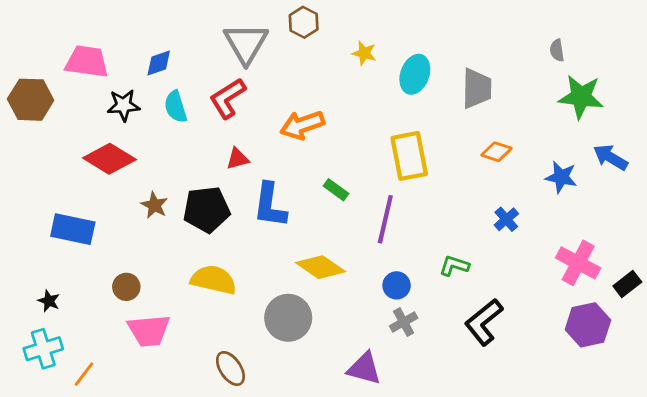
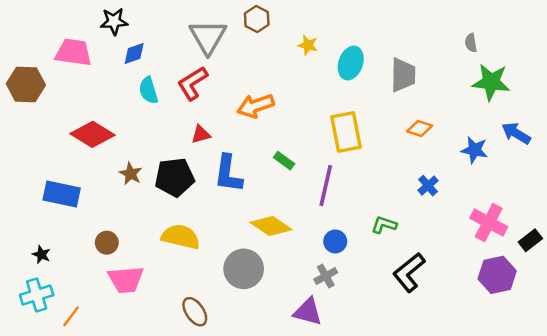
black star: (123, 105) -> (114, 21), moved
gray cross: (404, 322) -> (326, 276), moved

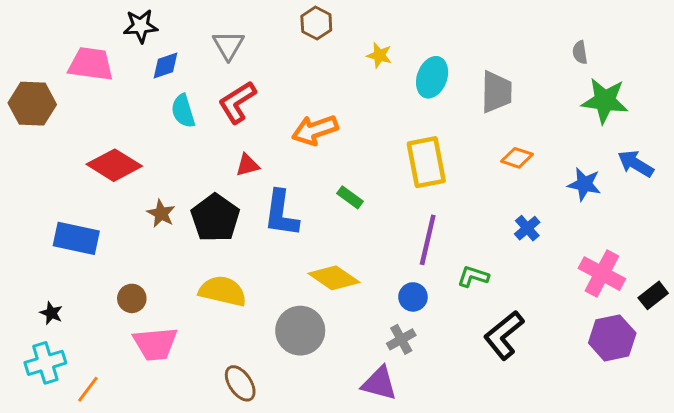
gray triangle: (208, 37) -> (228, 45), moved, size x0.7
black pentagon: (175, 177) -> (215, 218), turned -30
purple line: (326, 186) -> (428, 240), moved

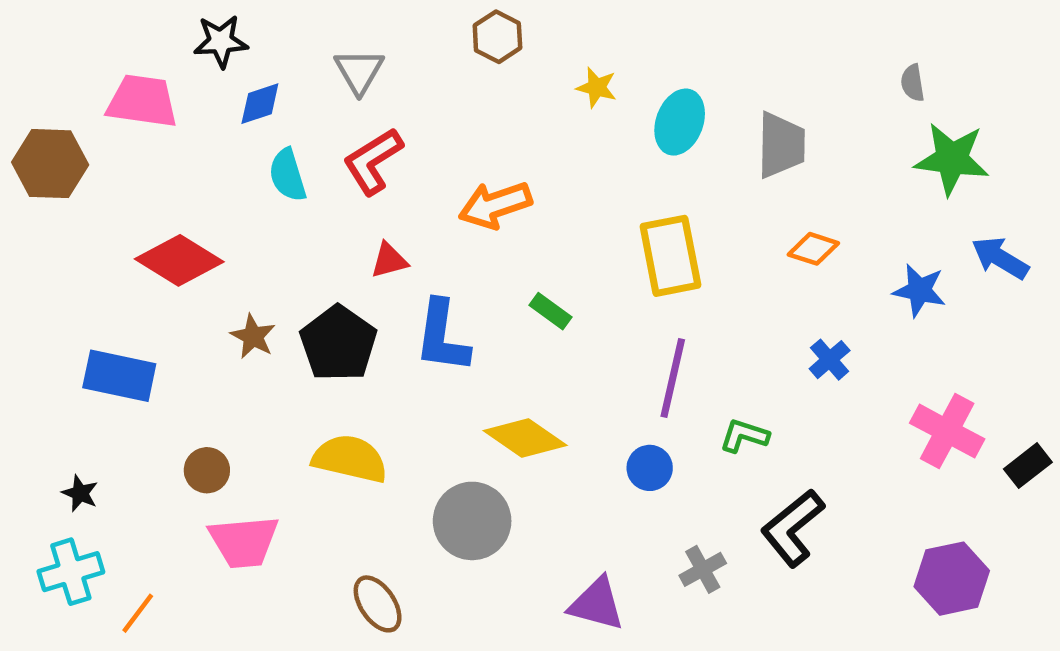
purple hexagon: (612, 338) -> (952, 579), moved
gray cross: (401, 339) -> (703, 569), moved

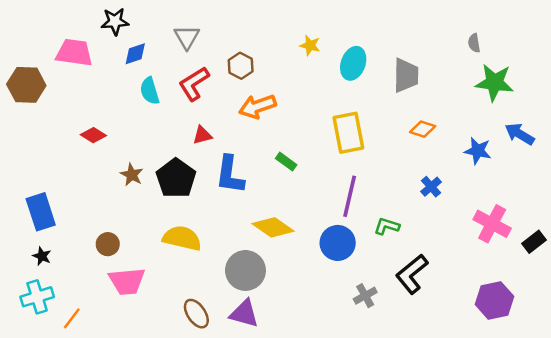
brown hexagon: (497, 37) -> (241, 66), moved
red diamond: (179, 260) -> (93, 135), size x0.6
blue rectangle: (119, 376) -> (41, 212), moved, turned 60
blue circle: (650, 468) -> (338, 243), size x1.5
purple triangle: (597, 604) -> (244, 314), moved

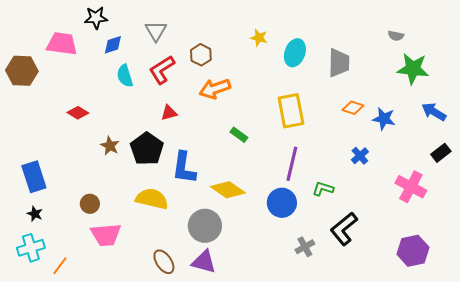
gray semicircle: (474, 43) -> (396, 36), turned -70
blue star: (478, 151) -> (384, 119), moved
blue L-shape: (230, 175) -> (184, 168), moved
black rectangle: (534, 242) -> (441, 153), moved

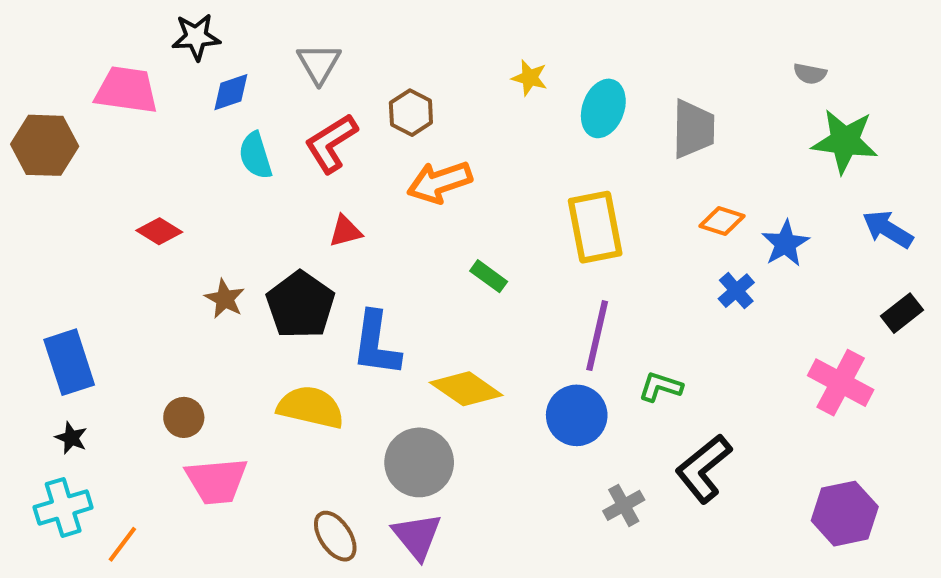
blue star: (384, 119) -> (785, 243), turned 30
blue cross: (360, 156) -> (736, 291), moved
purple triangle: (204, 262) -> (417, 536), turned 36

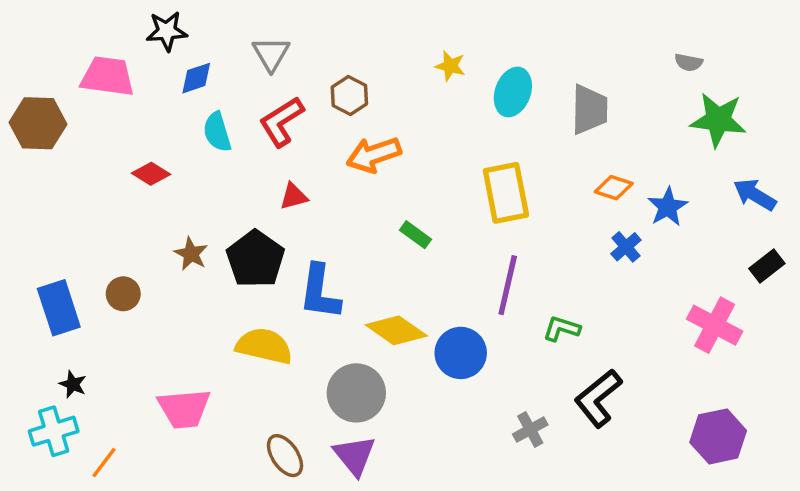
red diamond: (159, 231) -> (151, 174), moved
blue circle: (577, 415) -> (461, 353), moved
brown circle: (184, 417) -> (123, 294), moved
black star: (71, 438) -> (73, 384), moved

